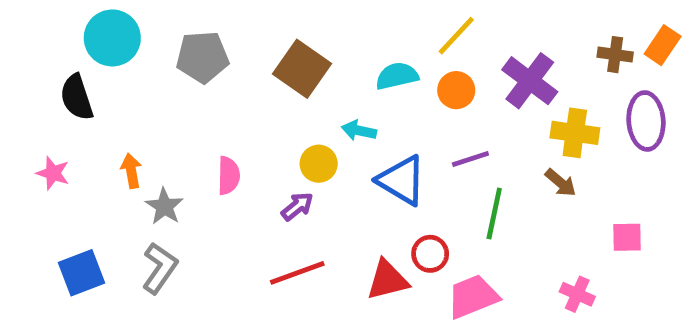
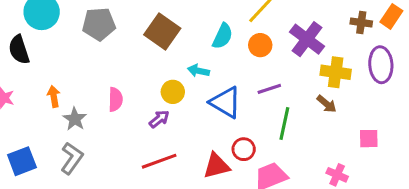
cyan semicircle: (397, 76) -> (223, 36), turned 128

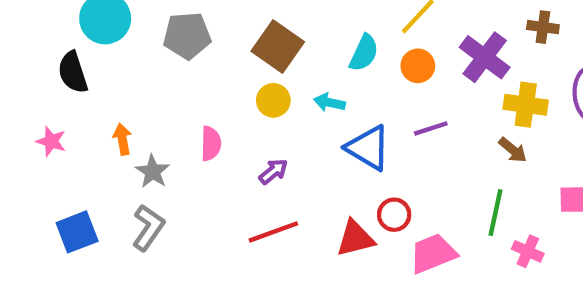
brown cross: (361, 23) -> (543, 27), moved
yellow circle: (173, 92) -> (273, 100), moved
green line: (284, 124) -> (495, 213), moved

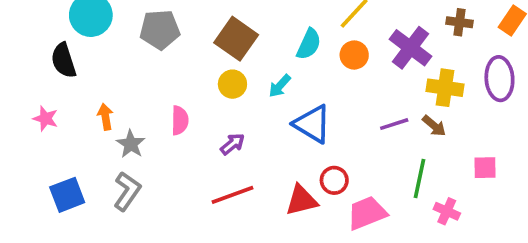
cyan arrow: (329, 103) -> (280, 86), turned -60
purple line: (431, 128) -> (394, 124), moved

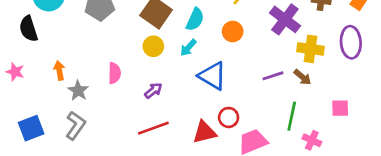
cyan semicircle: (309, 44) -> (195, 19), moved
orange circle: (354, 55) -> (233, 31), moved

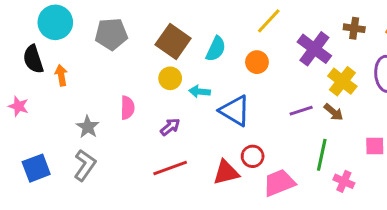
cyan arrow: (188, 48) -> (200, 92), moved, turned 54
yellow cross: (310, 49) -> (342, 81), turned 30
orange arrow: (59, 70) -> (61, 75), moved

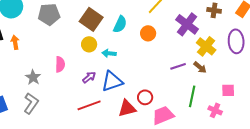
blue triangle: (235, 111) -> (112, 81), moved, turned -50
pink cross: (344, 181) -> (215, 110), moved

